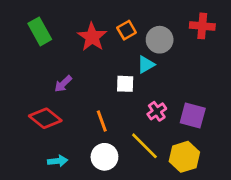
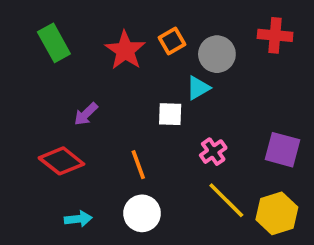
purple square: (193, 115) -> (283, 150), moved
yellow line: (144, 146) -> (226, 200), moved
yellow hexagon: (184, 157) -> (277, 213), moved

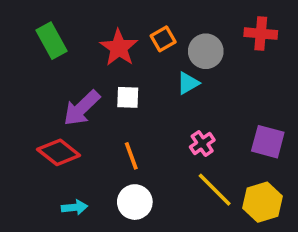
purple arrow: (86, 114) -> (82, 108), size x1.6
white square: (170, 114) -> (128, 97), moved

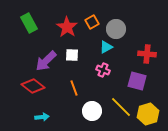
red cross: (261, 34) -> (147, 54), moved
purple square: (268, 142) -> (137, 81), moved
pink cross: (202, 143) -> (103, 70), moved, turned -32
white circle: (135, 202) -> (92, 111), moved

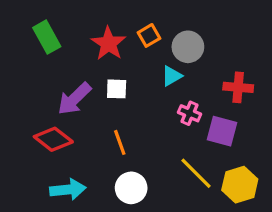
pink cross: (103, 70) -> (190, 113), moved
white circle: (92, 111) -> (131, 188), moved
cyan arrow: (42, 117) -> (68, 190), size x1.5

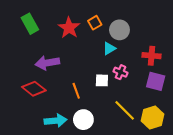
white square: (117, 89) -> (102, 80), moved
purple arrow: (74, 99) -> (47, 63), turned 35
purple square: (222, 131) -> (156, 81), moved
cyan arrow: (68, 190) -> (56, 121), moved

